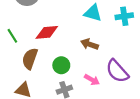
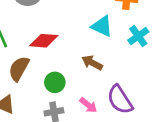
cyan cross: (124, 16) -> (138, 36), turned -36

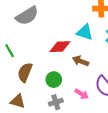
red diamond: (44, 41) -> (60, 47), moved

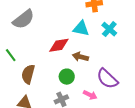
green circle: (54, 80) -> (67, 77), moved
pink arrow: (82, 94) -> (90, 95), moved

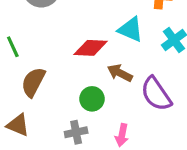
purple semicircle: (107, 79) -> (156, 94), moved
pink arrow: (90, 95) -> (122, 135), turned 64

